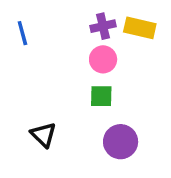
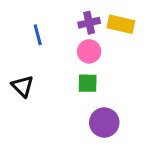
blue line: (22, 33) -> (38, 35), moved
black triangle: (43, 135) -> (23, 86), moved

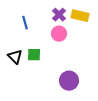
purple cross: (89, 23) -> (59, 15), turned -32
green square: (88, 83) -> (34, 55), moved

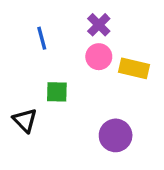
yellow rectangle: (80, 16) -> (134, 68), moved
black triangle: (15, 57) -> (25, 120), moved

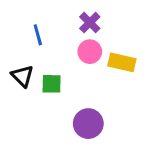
black triangle: (25, 120) -> (22, 76), moved
purple circle: (116, 135) -> (88, 124), moved

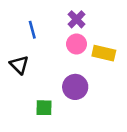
green square: (52, 84) -> (44, 108), moved
purple circle: (88, 124) -> (75, 87), moved

